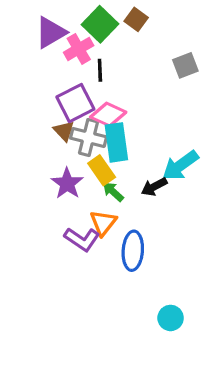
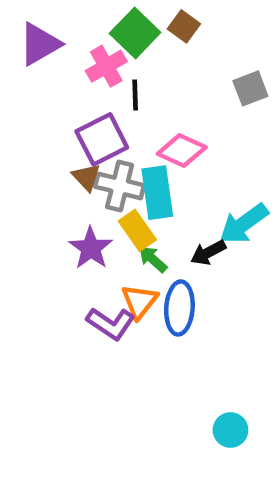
purple triangle: (51, 32) -> (40, 44), moved
pink diamond: (108, 115) -> (182, 151), moved
blue ellipse: (133, 251) -> (179, 308), moved

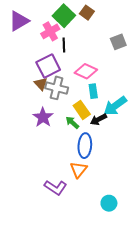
cyan rectangle: (157, 193) -> (93, 91), moved, size x0.6
yellow rectangle: (137, 230) -> (82, 110), moved
orange triangle: (140, 301) -> (79, 170), moved
purple L-shape: (111, 324) -> (56, 187), moved

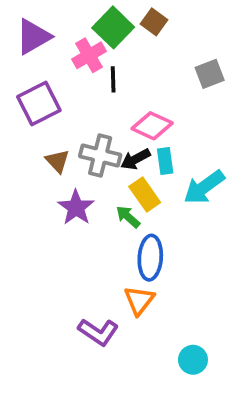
purple square: (48, 66) -> (39, 104), moved
brown triangle: (41, 84) -> (57, 161), moved
black arrow: (98, 119) -> (135, 159), moved

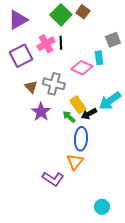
pink cross: (89, 55) -> (46, 44), moved
black arrow: (135, 159) -> (89, 114), moved
cyan rectangle: (165, 161) -> (99, 58), moved
cyan circle: (193, 360) -> (102, 207), moved

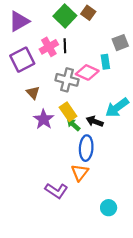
gray cross: (54, 84) -> (67, 80), moved
yellow rectangle: (78, 105) -> (68, 112), moved
black arrow: (89, 114) -> (95, 121), turned 49
cyan circle: (102, 207) -> (109, 208), moved

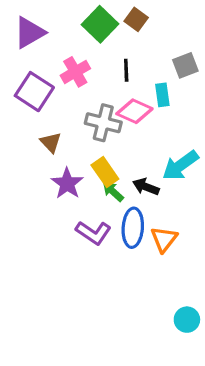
black line: (65, 46) -> (126, 70), moved
purple square: (22, 60) -> (34, 92), turned -30
orange triangle: (80, 173) -> (164, 239), moved
purple L-shape: (56, 191) -> (93, 233), moved
cyan circle: (109, 208) -> (187, 320), moved

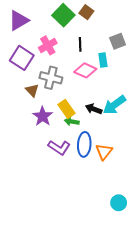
gray cross: (103, 123) -> (51, 78), moved
black arrow: (146, 187) -> (94, 109), moved
green arrow: (113, 192) -> (72, 121), turned -32

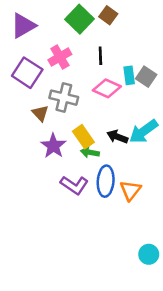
gray square: (118, 41) -> (146, 77), moved, turned -35

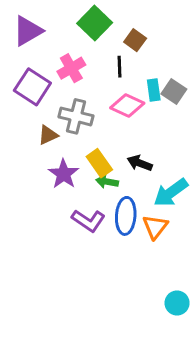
brown square: (108, 15) -> (135, 40), moved
brown triangle: (40, 113) -> (48, 135), turned 48
cyan arrow: (144, 131) -> (171, 193), moved

